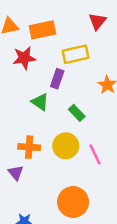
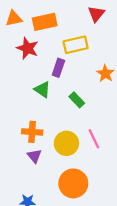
red star: (24, 58) -> (27, 48), turned 30
yellow circle: (66, 146) -> (66, 143), moved
purple triangle: (16, 173) -> (34, 156), moved

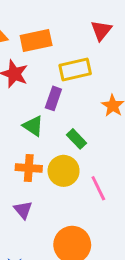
orange cross: (32, 132) -> (29, 168), moved
yellow circle: (66, 143) -> (64, 171), moved

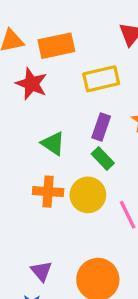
purple rectangle: (53, 98) -> (101, 127), moved
purple triangle: (23, 210) -> (41, 271), moved

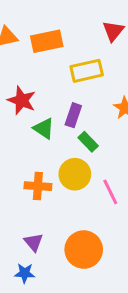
red star: (31, 84) -> (22, 100), moved
purple rectangle: (101, 127) -> (73, 115), moved
orange cross: (48, 192) -> (38, 186), moved

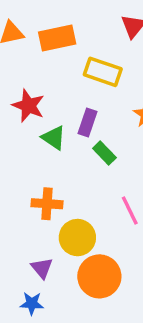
yellow rectangle: (87, 71) -> (103, 72), turned 32
yellow circle: (75, 174) -> (77, 238), moved

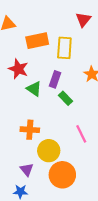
orange rectangle: (57, 38) -> (37, 41), moved
yellow rectangle: (103, 72) -> (64, 48), turned 75

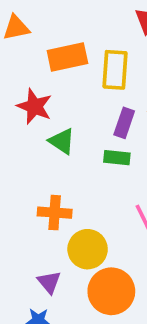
purple rectangle: (55, 79) -> (124, 123), moved
green rectangle: (66, 98) -> (117, 158), turned -40

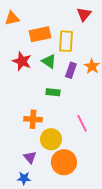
green triangle: (62, 141) -> (49, 61), moved
green rectangle: (117, 158) -> (53, 92), moved

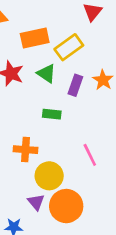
yellow rectangle: (66, 41) -> (69, 47), turned 50
purple triangle: (30, 157) -> (36, 202), moved

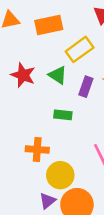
orange rectangle: (35, 38) -> (49, 25), moved
purple triangle: (36, 202) -> (47, 201), turned 30

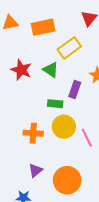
purple rectangle: (86, 87) -> (75, 89), moved
yellow circle: (60, 175) -> (64, 127), moved
purple triangle: (47, 201) -> (35, 170), moved

